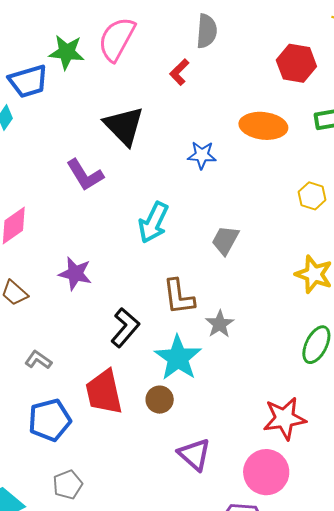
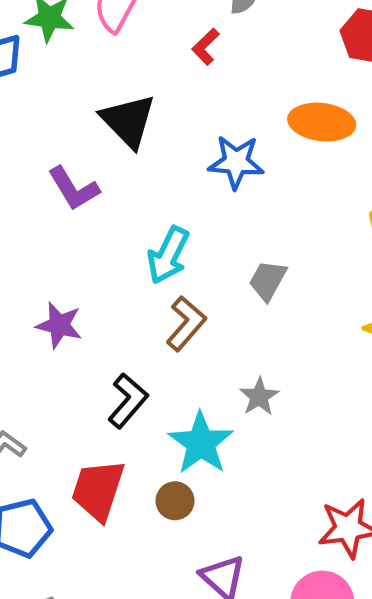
blue star: (202, 155) -> (236, 162), size x1.4
brown L-shape: (179, 297) -> (186, 323), moved, turned -132
red trapezoid: (104, 392) -> (98, 490), turned 30

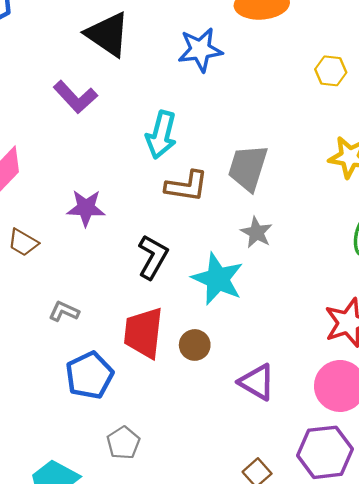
gray trapezoid: (268, 280) -> (248, 168), moved, size x1.4
brown L-shape: (186, 323) -> (187, 186), turned 69
brown circle: (175, 501) -> (195, 345), moved

